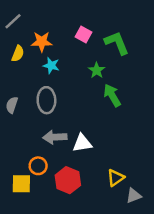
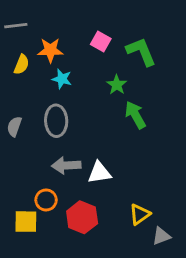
gray line: (13, 21) -> (16, 26), turned 36

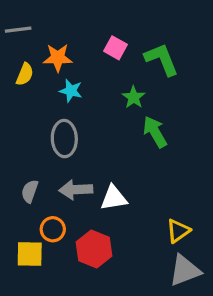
gray semicircle: (14, 126) -> (30, 191), moved
yellow triangle: (140, 214) -> (178, 231), moved
gray triangle: (161, 236) -> (185, 270), size x1.5

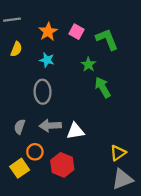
orange star: (58, 58) -> (48, 32), moved, turned -30
yellow square: (30, 254) -> (20, 168), turned -36

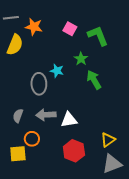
orange star: (48, 32) -> (34, 27), moved, turned -30
yellow semicircle: (16, 49) -> (15, 45), size x1.5
cyan star: (47, 60) -> (57, 71), moved
red hexagon: (62, 165) -> (74, 151), moved
yellow square: (20, 168) -> (18, 154), turned 30

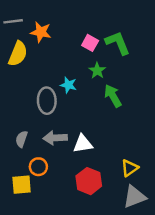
pink square: (70, 29) -> (90, 43), moved

